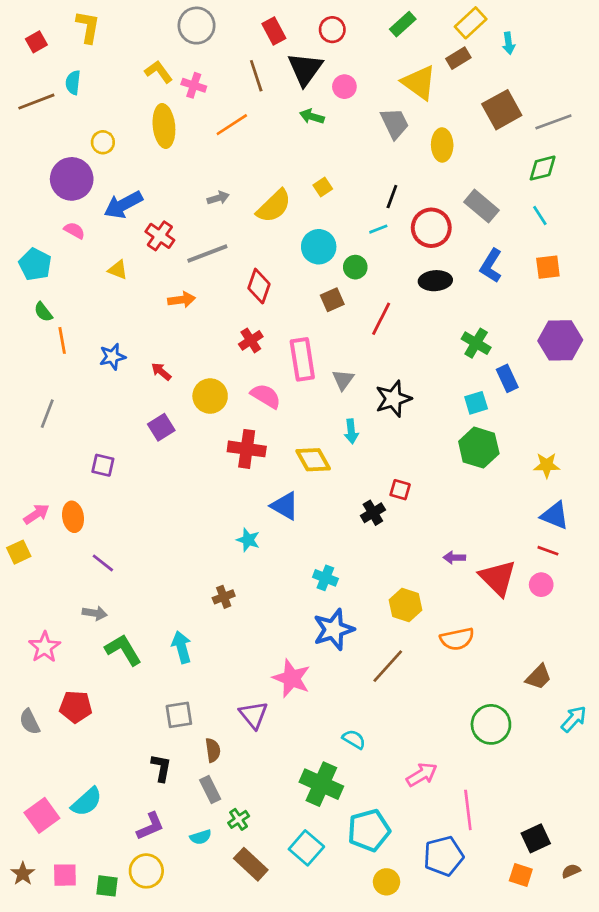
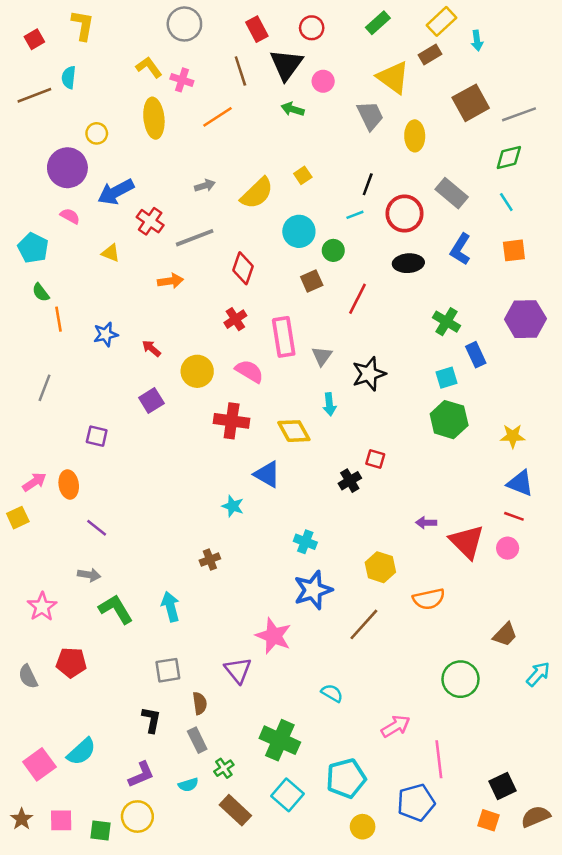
green cross: (321, 784) -> (280, 740), moved
brown semicircle: (571, 871) -> (536, 817), size x1.6

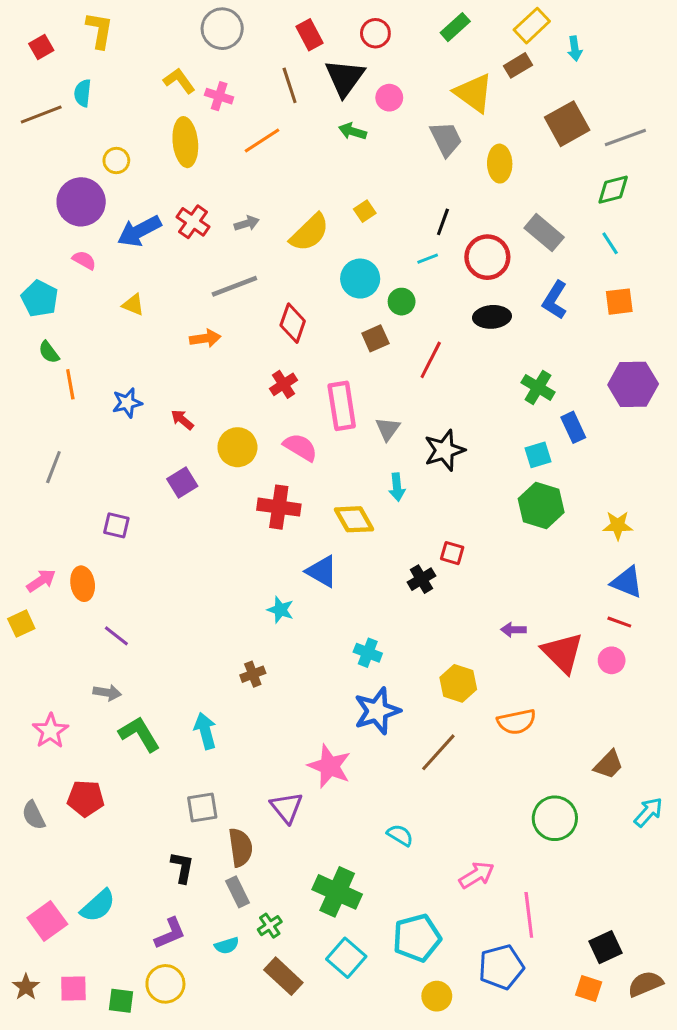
red cross: (150, 221) -> (193, 222), moved
brown semicircle: (200, 703) -> (241, 847), size x1.4

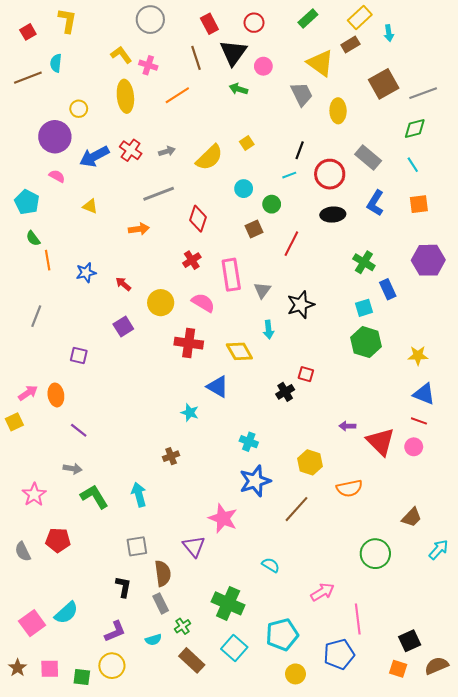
cyan circle: (360, 279) -> (244, 189), size x0.7

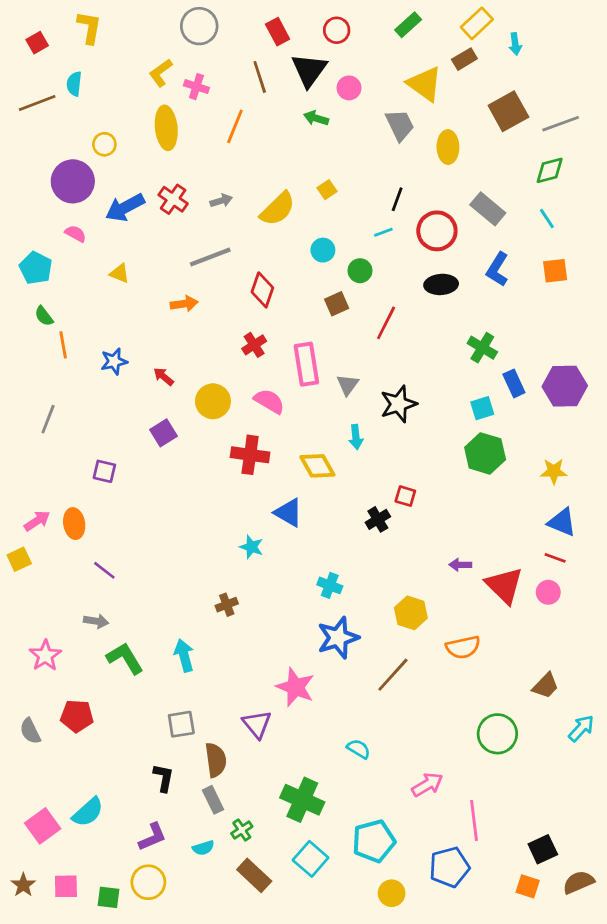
yellow L-shape: (121, 55) -> (161, 73), turned -90
orange line: (177, 95) -> (235, 126), turned -35
purple hexagon: (428, 260) -> (565, 386), moved

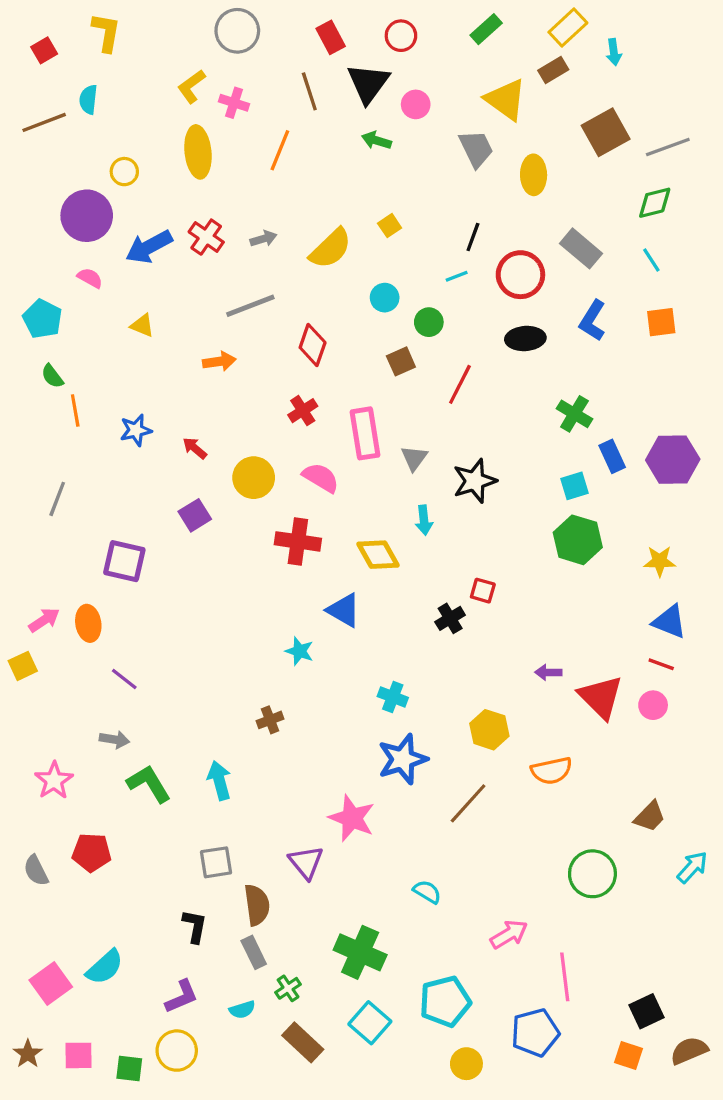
purple square: (104, 471) -> (124, 561), size x1.5

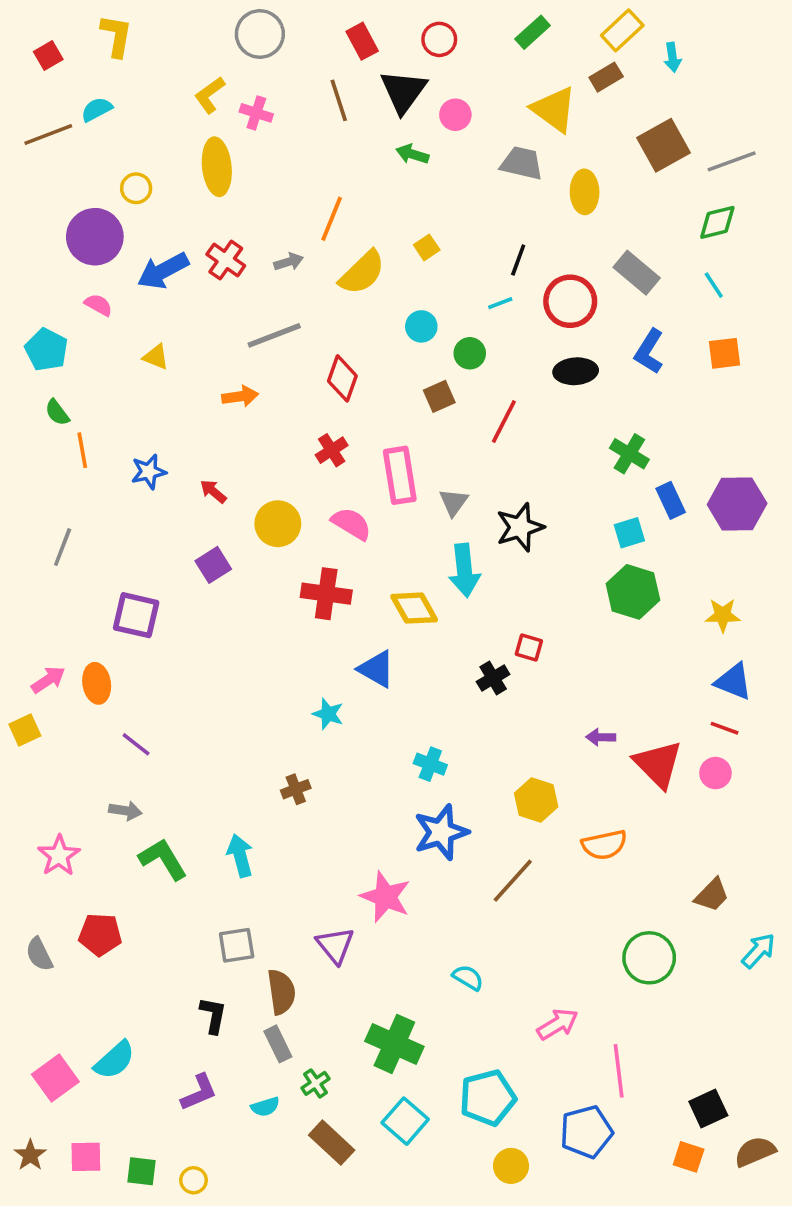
cyan semicircle: (88, 100) -> (97, 109), turned 56
gray trapezoid: (476, 149) -> (522, 163), turned -51
orange line: (280, 150) -> (332, 219), moved
cyan arrow: (424, 520) -> (464, 570), size x1.6
yellow circle: (177, 1051) -> (193, 1180), moved, size x0.6

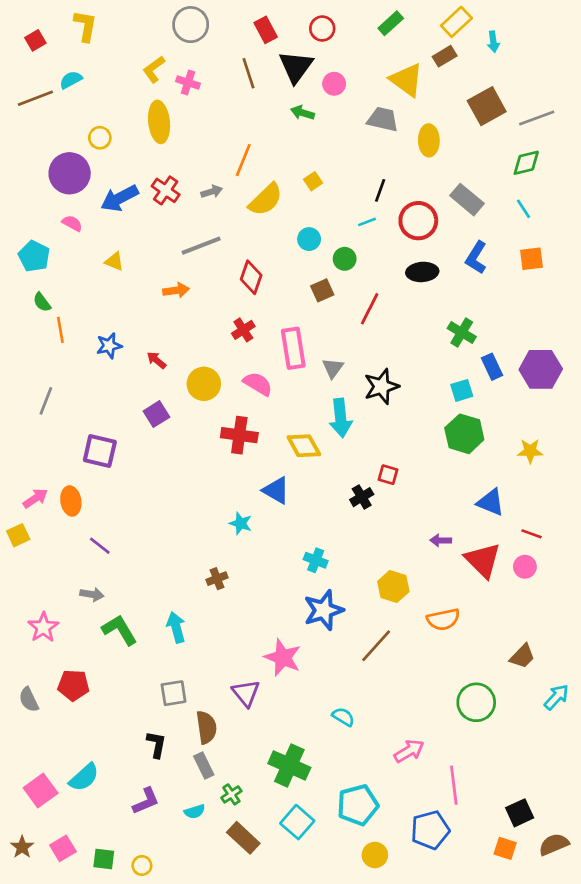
blue triangle: (733, 682) -> (491, 502), moved
pink square: (86, 1157) -> (63, 848), turned -30

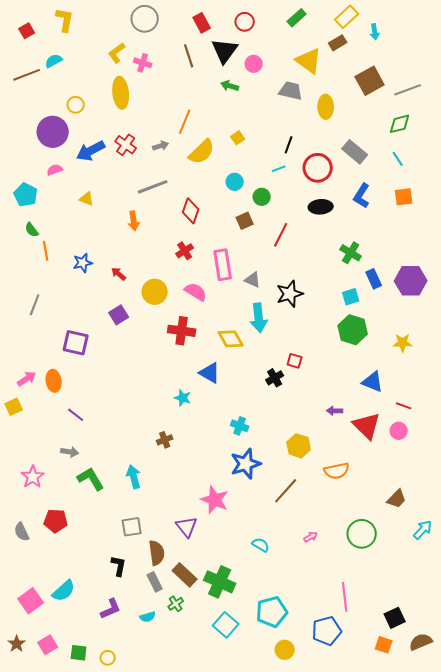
pink semicircle: (72, 223) -> (55, 170), turned -49
orange arrow: (176, 290) -> (134, 221), turned 90
gray triangle: (333, 368) -> (253, 280), turned -42
pink arrow: (409, 751) -> (311, 537), moved, size x0.6
brown rectangle: (243, 838) -> (185, 575), moved

